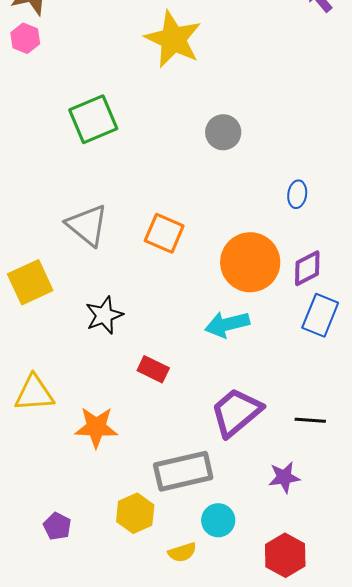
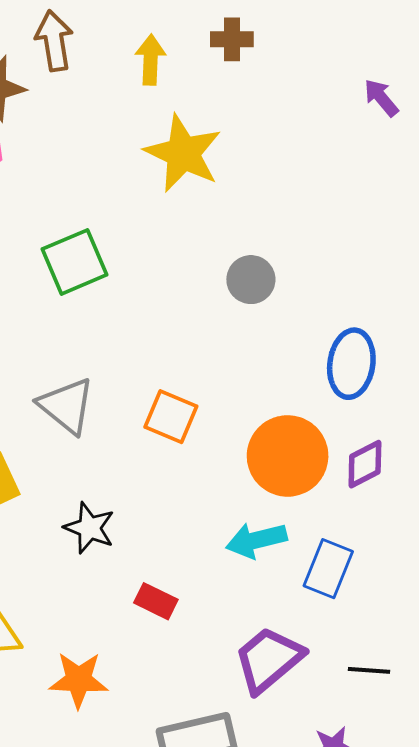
blue ellipse: (297, 194) -> (351, 364), size x1.8
black star: (104, 315) -> (89, 528), turned -30
blue rectangle: (320, 315) -> (328, 569), moved

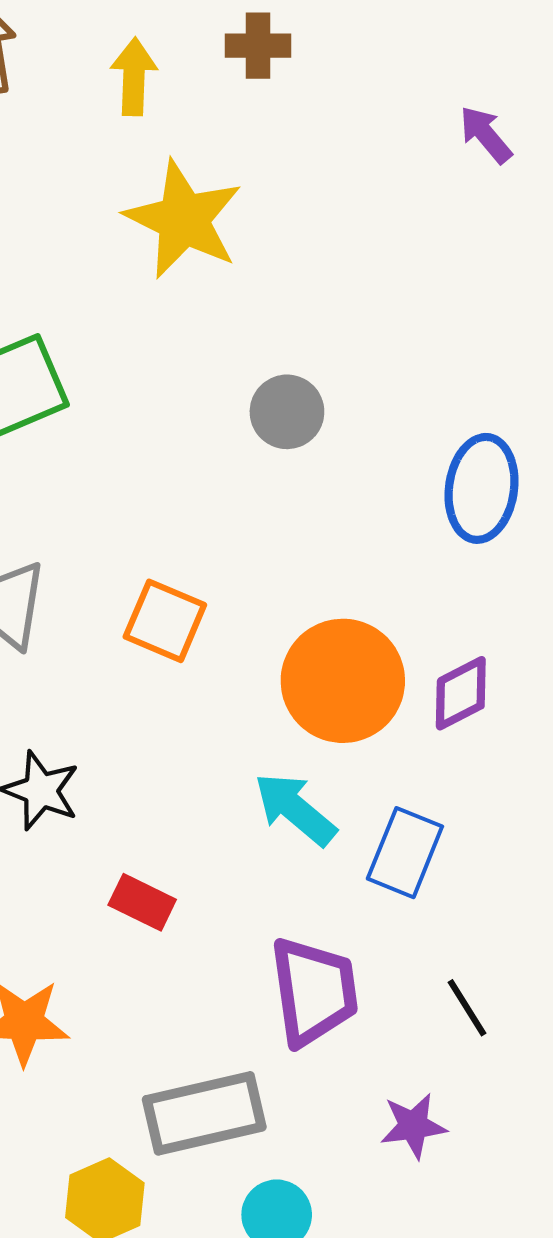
blue ellipse: (351, 364) -> (482, 488), moved
cyan arrow: (256, 540) -> (295, 809), turned 54
purple trapezoid: (269, 660) -> (314, 991), turned 122
black line: (369, 670) -> (467, 1008), turned 54

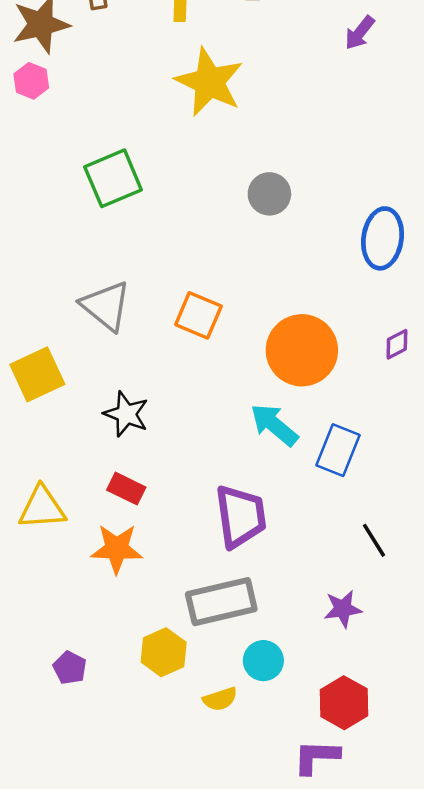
purple arrow: (486, 135) -> (360, 33), moved, turned -102
purple diamond: (461, 693) -> (397, 344), moved, size x0.7
red rectangle: (142, 902) -> (126, 489), moved
purple trapezoid: (314, 991) -> (241, 516), moved

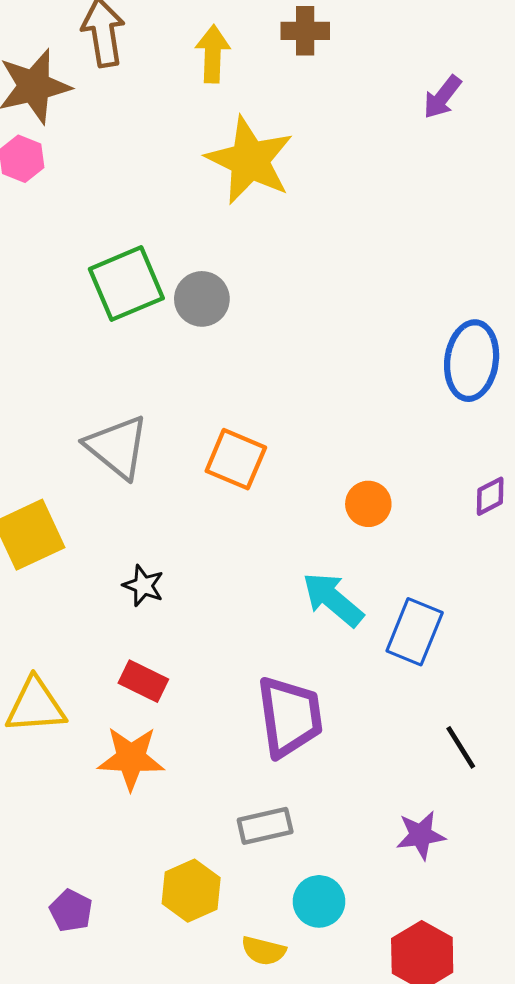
gray circle: (269, 194) -> (202, 299), moved
orange circle: (302, 350) -> (368, 504), size x0.5
black star: (126, 414) -> (143, 586), size x0.7
gray rectangle: (221, 602) -> (265, 826), size x0.6
yellow semicircle: (220, 699) -> (264, 951), turned 32

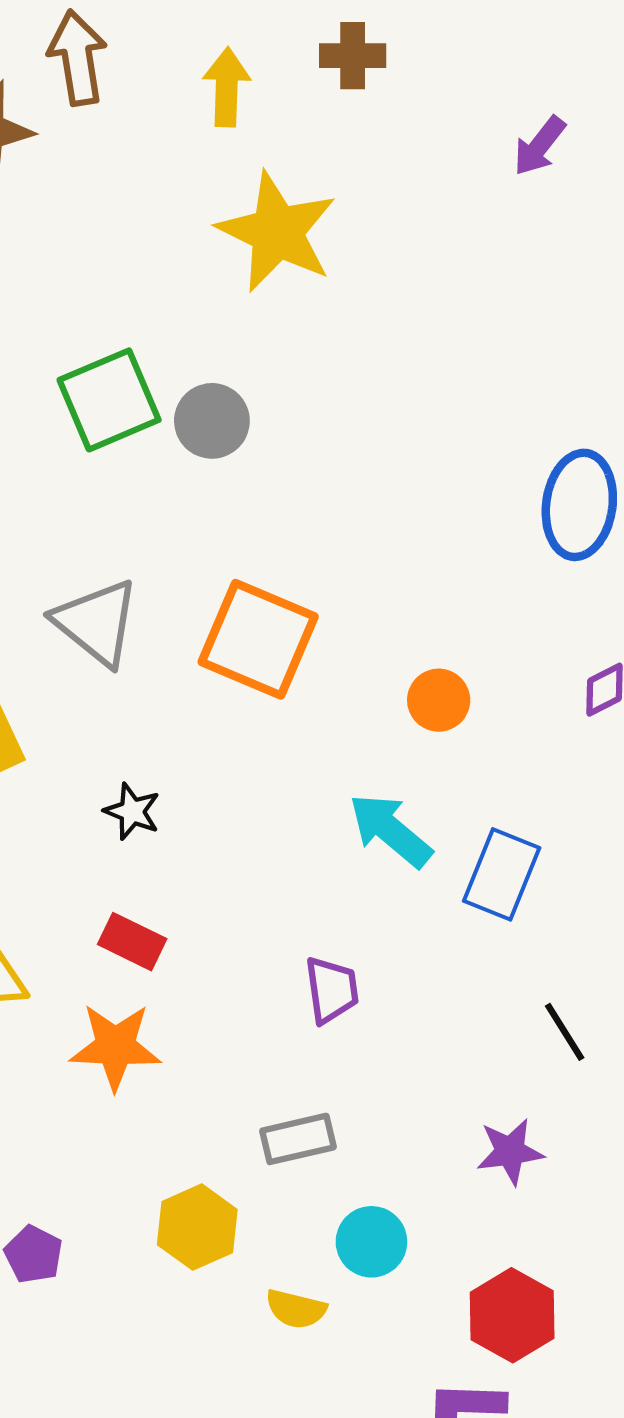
orange square: (236, 459) -> (258, 639), size x1.4
purple trapezoid: (290, 717) -> (332, 990), size x0.6

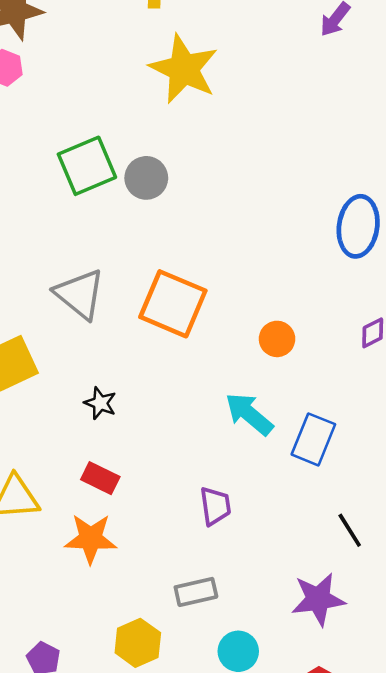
purple star: (510, 1152) -> (318, 599), size x1.4

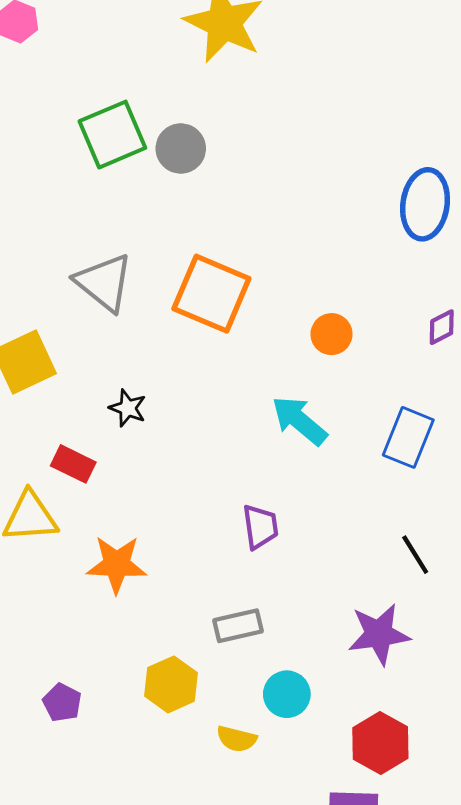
blue rectangle: (313, 439) -> (408, 437), moved
red rectangle: (100, 478) -> (73, 464), moved

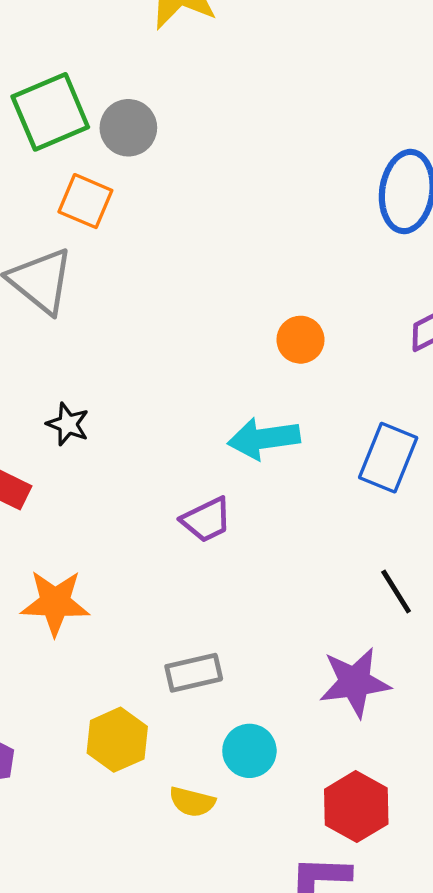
orange square: (211, 294) -> (85, 201), moved, size x0.6
cyan arrow: (299, 421) -> (264, 439), turned -48
purple trapezoid: (260, 527) -> (206, 520), moved, turned 72

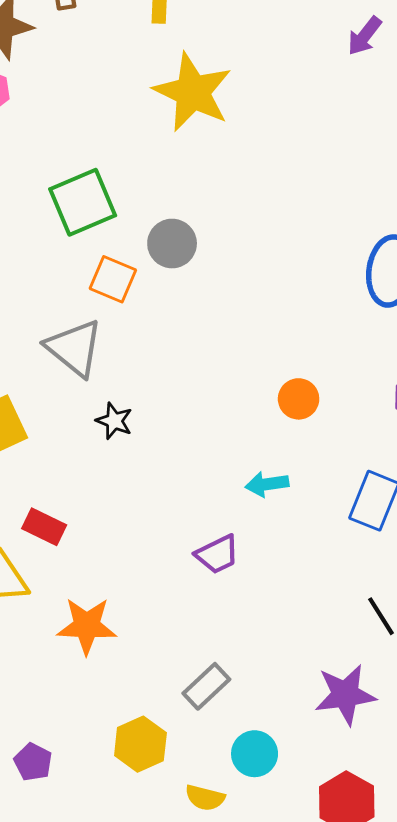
gray circle: (128, 128) -> (172, 244), moved
black star: (68, 424) -> (114, 421), moved
cyan arrow: (264, 439) -> (267, 484), size x0.7
gray rectangle: (194, 673) -> (206, 686), turned -30

